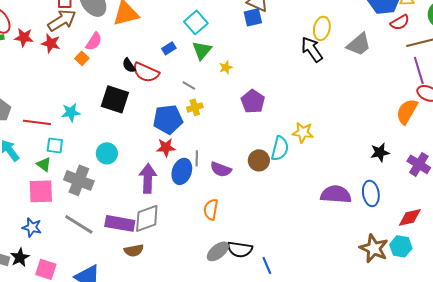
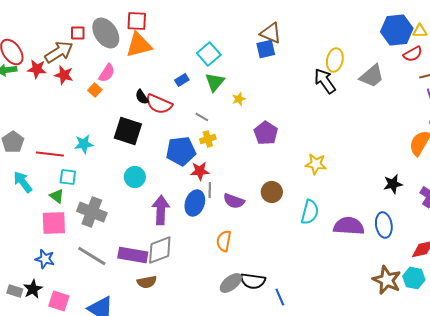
brown arrow: (62, 20) -> (59, 52), moved
red star: (166, 147) -> (200, 171), moved
cyan semicircle: (280, 148) -> (310, 212), moved
cyan circle: (107, 153) -> (135, 177), moved

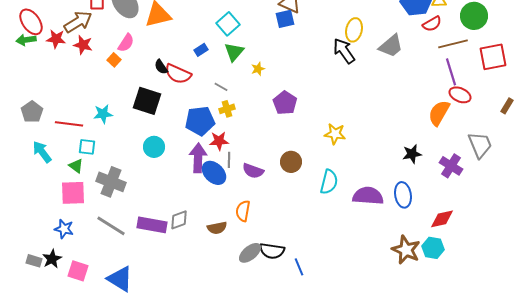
blue ellipse: (195, 203) -> (214, 173), turned -65
purple arrow: (161, 210) -> (198, 158), moved
gray diamond: (160, 250) -> (179, 220), size x0.7
brown semicircle: (147, 282) -> (217, 228), moved

